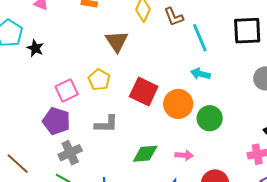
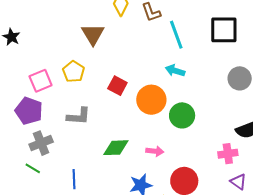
red square: (144, 92) -> (117, 86), size x0.7

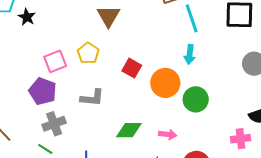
cyan arrow: (175, 71) -> (190, 54), turned -102

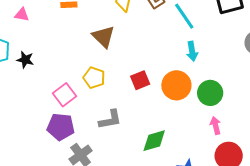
red square: (132, 68) -> (140, 80), turned -36
pink arrow: (168, 134) -> (216, 125), moved, turned -96

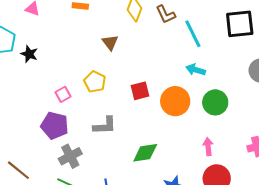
brown triangle: (104, 37) -> (110, 42), size x0.7
cyan arrow: (192, 51) -> (196, 70), turned 108
green circle: (210, 93) -> (215, 102), moved
pink square: (64, 95) -> (63, 94), size x0.7

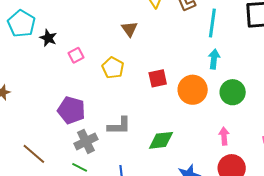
cyan line: (193, 34) -> (212, 23), turned 32
cyan arrow: (196, 70) -> (214, 59), turned 78
pink square: (63, 94) -> (76, 55), moved
gray L-shape: (105, 126) -> (119, 126), moved

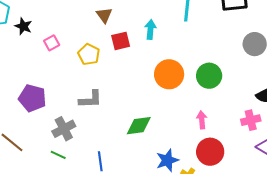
cyan arrow: (214, 59) -> (150, 30), moved
red square: (158, 78) -> (121, 41), moved
purple pentagon: (71, 110) -> (32, 98), moved
gray L-shape: (119, 126) -> (90, 99), moved

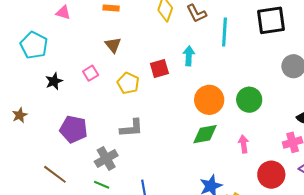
brown triangle: (104, 15) -> (113, 45), moved
black star: (23, 26) -> (54, 81), moved, turned 30
green diamond: (139, 126) -> (205, 134), moved
red circle: (210, 152) -> (271, 175), moved

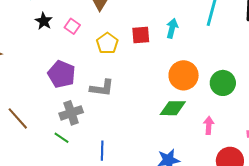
pink square: (91, 73) -> (72, 26), turned -35
black star: (54, 81) -> (44, 21), moved, turned -30
purple pentagon: (74, 129) -> (61, 74), moved

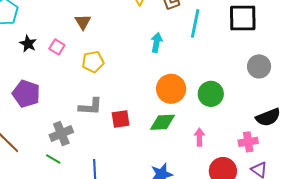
red square: (141, 35) -> (121, 119), moved
yellow pentagon: (107, 43) -> (93, 62), turned 30
purple pentagon: (61, 74) -> (26, 94), moved

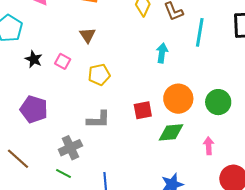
red square: (121, 119) -> (143, 110), moved

